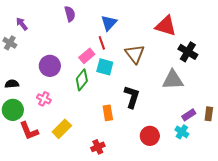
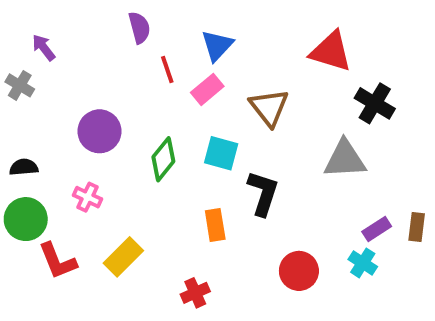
red line: (102, 43) -> (167, 69), moved
pink rectangle: (87, 56) -> (207, 89), moved
cyan square: (105, 67) -> (221, 153), moved

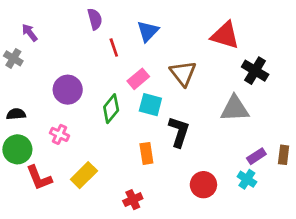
pink rectangle: (207, 89) -> (138, 79), moved

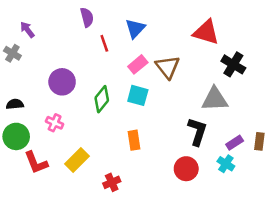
pink rectangle: (138, 79) -> (138, 64), moved
black L-shape: (179, 132) -> (197, 131), moved
red cross: (133, 200) -> (112, 182), moved

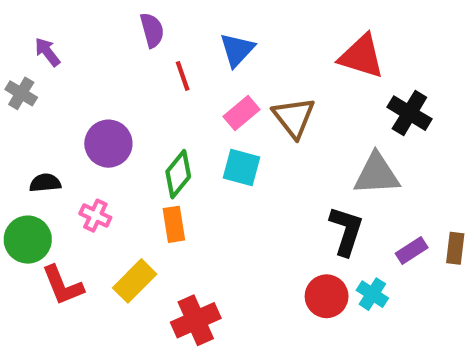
black semicircle: (15, 104) -> (45, 183), moved
orange rectangle: (134, 140) -> (174, 224), moved
cyan cross: (226, 164) -> (372, 294), moved
red cross: (112, 182) -> (196, 320), size x1.5

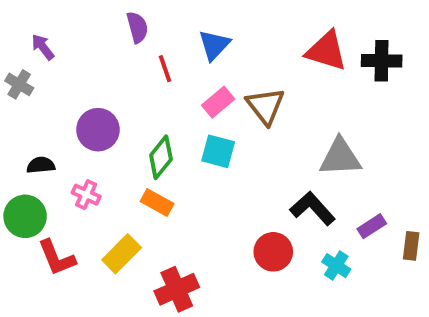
black cross: (409, 113) -> (382, 61), moved, turned -30
orange rectangle: (174, 224) -> (157, 203), turned -52
black L-shape: (346, 231) -> (313, 208), turned -60
brown rectangle: (455, 248) -> (411, 246), moved
red circle: (327, 296) -> (273, 252), moved

